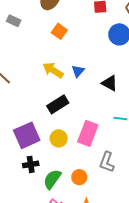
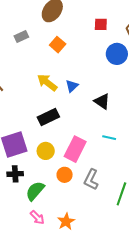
gray rectangle: (14, 21) -> (21, 36), moved, turned -56
orange circle: (79, 177) -> (65, 175), moved

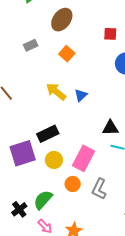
black triangle: (102, 101) -> (110, 128), moved, turned -36
black rectangle: (48, 117) -> (48, 134), moved
black cross: (15, 174) -> (19, 209), moved, turned -35

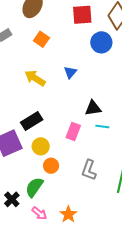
red square: (110, 34) -> (82, 15), size x1.5
blue triangle: (81, 95) -> (70, 72), moved
pink rectangle: (84, 158) -> (73, 131), moved, size x0.7
orange circle: (73, 184) -> (51, 166), moved

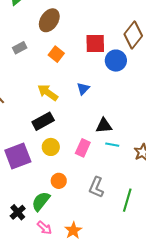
red square: (82, 15) -> (95, 44), moved
black rectangle: (32, 121) -> (43, 121), moved
yellow circle: (41, 146) -> (51, 147), moved

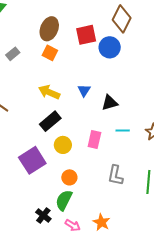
brown ellipse: (49, 20) -> (49, 29), moved
blue triangle: (83, 89) -> (84, 90), moved
black triangle: (104, 126) -> (110, 103), moved
orange circle: (59, 181) -> (69, 177), moved

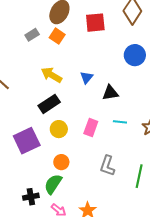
blue circle: (110, 47) -> (135, 55), moved
gray rectangle: (13, 54) -> (32, 35), moved
black cross: (43, 215) -> (31, 197), turned 35

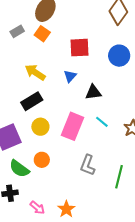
red square: (95, 23) -> (80, 48), moved
cyan line: (120, 122) -> (102, 122), turned 32
pink rectangle: (91, 128) -> (73, 126), size x1.5
green semicircle: (53, 184) -> (19, 169), moved, turned -90

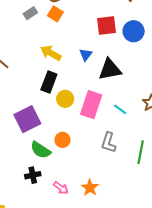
red square: (80, 48) -> (106, 25), moved
black triangle: (93, 92) -> (110, 69), size x1.4
black rectangle: (32, 101) -> (49, 82), turned -35
cyan line: (102, 122) -> (120, 109), moved
yellow circle: (40, 127) -> (65, 99), moved

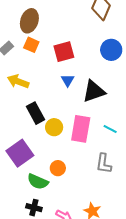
red square: (106, 25) -> (64, 52), moved
yellow arrow: (51, 53) -> (18, 81), moved
black rectangle: (49, 82) -> (36, 113), turned -40
black cross: (33, 175) -> (34, 208), turned 35

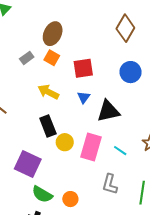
yellow arrow: (18, 81) -> (48, 92), moved
purple square: (20, 153) -> (28, 164), turned -36
orange circle: (58, 168) -> (70, 199), moved

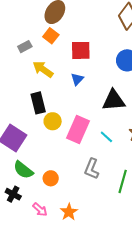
gray rectangle: (27, 58) -> (25, 47), moved
black triangle: (108, 111) -> (114, 100), moved

